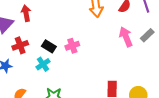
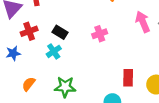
pink cross: (72, 46) -> (100, 34), moved

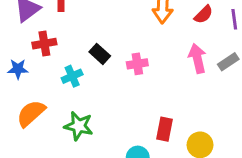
black rectangle: (60, 32) -> (100, 54), moved
orange semicircle: (29, 84) -> (31, 113), size x1.5

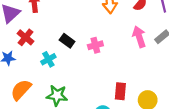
red cross: (44, 44) -> (25, 37), turned -35

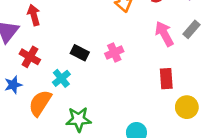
orange semicircle: (21, 90) -> (40, 103), moved
red rectangle: (120, 91) -> (166, 79), moved

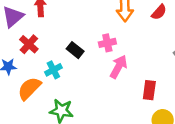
pink arrow: (164, 34) -> (119, 67), moved, turned 45
pink cross: (114, 52) -> (107, 43), moved

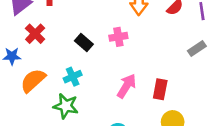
pink arrow: (119, 67) -> (127, 86), moved
cyan cross: (53, 70) -> (73, 77), moved

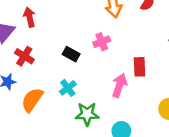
red rectangle: (160, 89) -> (139, 67), moved
green star: (66, 106) -> (87, 114), moved

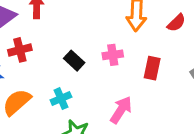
red cross: (24, 56) -> (20, 50), turned 30
red rectangle: (139, 67) -> (152, 68), moved

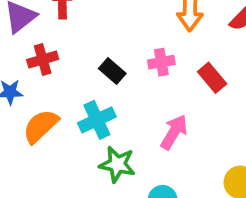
red rectangle: (152, 68) -> (212, 78), turned -50
cyan cross: (61, 99) -> (97, 120), size x1.4

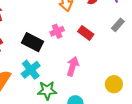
black rectangle: (112, 71) -> (33, 42), size x1.5

